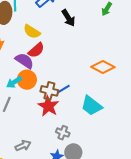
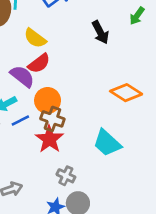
black arrow: (68, 18) -> (100, 32), moved
orange circle: (27, 80) -> (48, 100), moved
blue line: (63, 89) -> (20, 121), moved

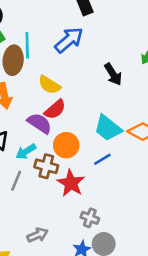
brown cross: (52, 119) -> (46, 166), moved
blue line: (20, 121) -> (102, 159), moved
cyan trapezoid: (107, 143) -> (108, 128), moved

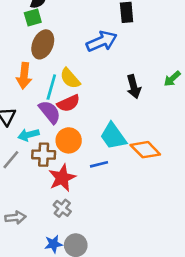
cyan line: (27, 45) -> (51, 87), moved
brown cross: (46, 166) -> (44, 155), turned -30
gray cross: (90, 218) -> (62, 208), moved

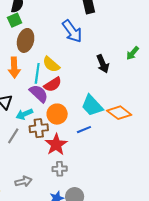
blue arrow: (102, 41) -> (72, 31), turned 85
gray cross: (62, 208) -> (60, 169), turned -32

